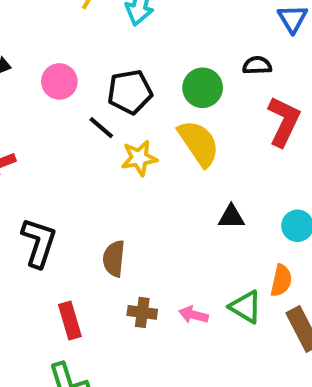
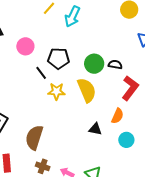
black semicircle: (257, 65) -> (115, 65), moved
brown semicircle: (114, 259) -> (34, 138), size x1.4
orange semicircle: (281, 281) -> (118, 116), moved

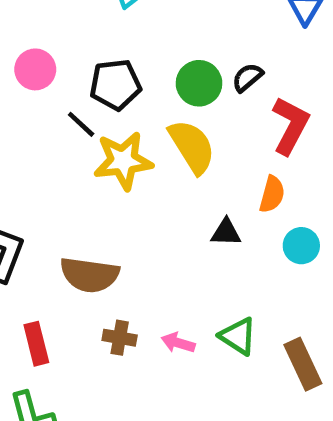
black semicircle: (115, 65) -> (247, 77), turned -40
yellow star: (56, 91) -> (123, 161), size x1.4
brown semicircle: (34, 138) -> (89, 275), turned -90

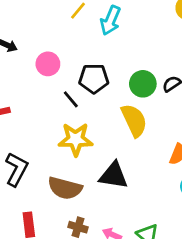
yellow star: (123, 161) -> (76, 139), moved
black triangle: (226, 232) -> (114, 176), moved, size x1.6

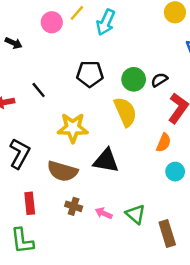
pink circle: (48, 64) -> (52, 22), moved
black line: (71, 99) -> (39, 90), moved

